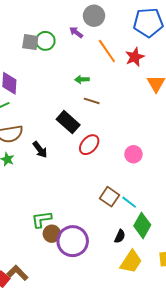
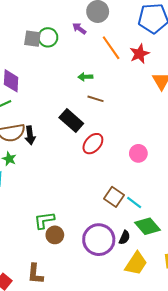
black arrow: (40, 150) -> (30, 135), moved, turned 30
green diamond: (142, 225) -> (147, 226), turned -70
purple circle: (73, 241) -> (99, 240), moved
brown L-shape: (18, 273) -> (35, 274), moved, turned -130

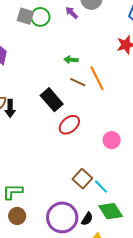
orange line: (111, 48) -> (97, 78), moved
brown circle: (55, 235) -> (17, 216), moved

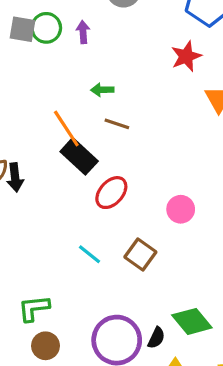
purple arrow: (72, 13) -> (83, 32), moved, turned 48
orange line: (97, 78) -> (66, 128), moved
brown square: (82, 179) -> (140, 254), moved
cyan line: (101, 187) -> (89, 254), moved

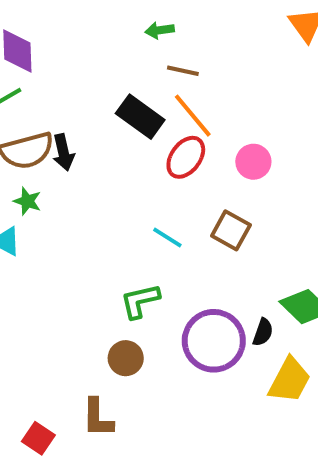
orange line: (66, 128) -> (193, 116), moved
pink circle: (181, 209) -> (253, 162), moved
green L-shape: (34, 308) -> (140, 301), moved

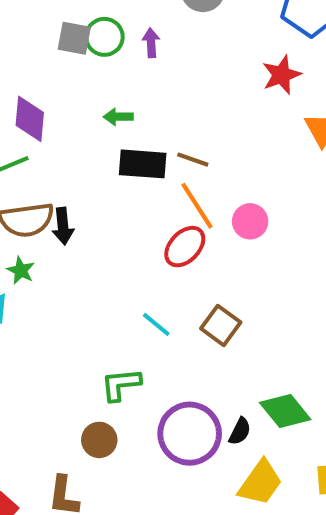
green arrow: (160, 30) -> (118, 117), moved
black rectangle: (140, 117) -> (143, 164), moved, turned -39
pink circle: (253, 162) -> (250, 221), moved

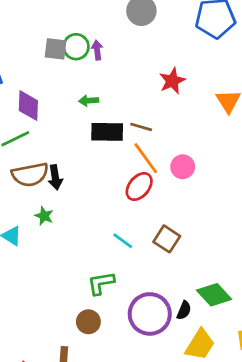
purple arrow: (151, 43) -> (97, 50), moved
red star: (281, 75) -> (172, 81), moved
green star: (21, 270) -> (44, 216), moved

